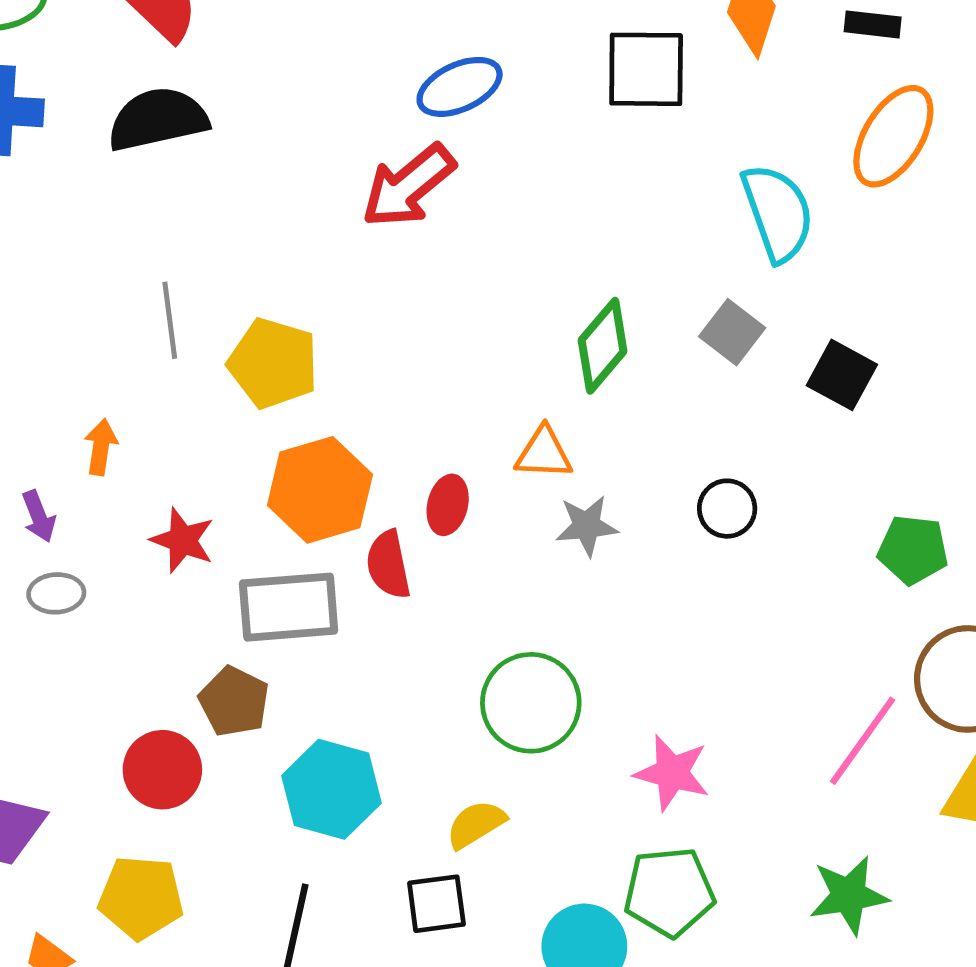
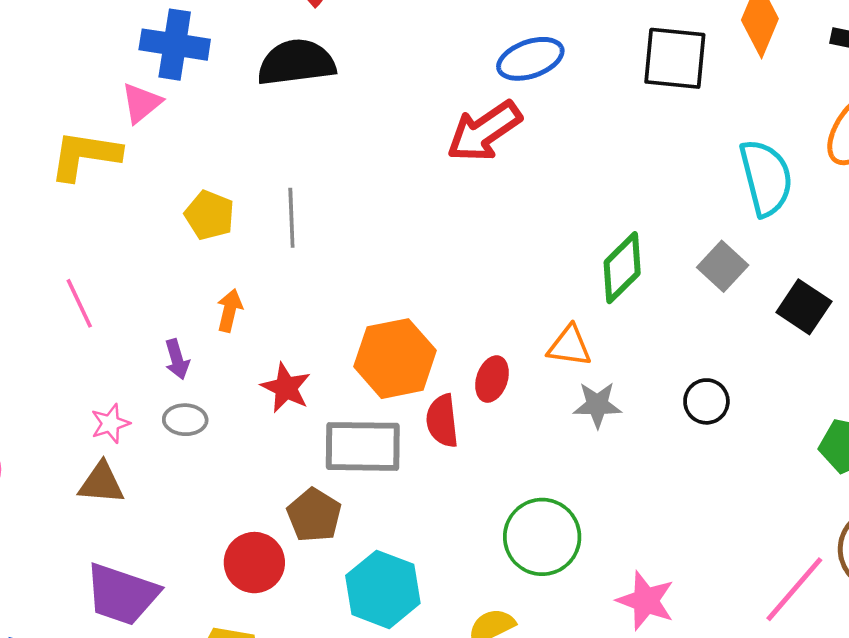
yellow pentagon: (273, 363) -> (210, 215), moved, size x0.7

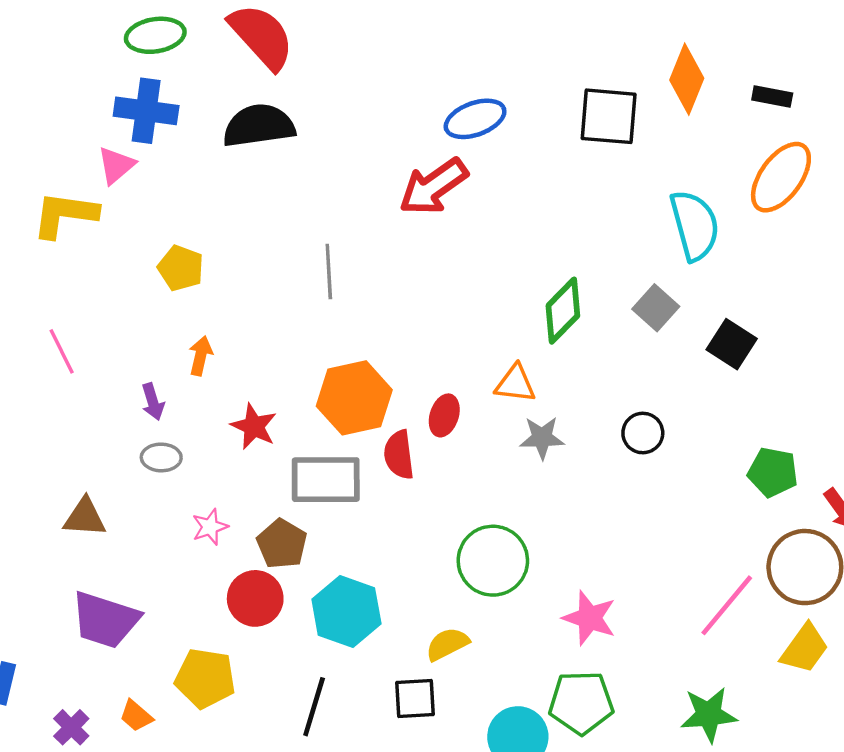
gray line: (291, 218) -> (329, 272), moved
pink star: (110, 424) -> (210, 527), moved
red circle: (254, 563) -> (255, 598), moved

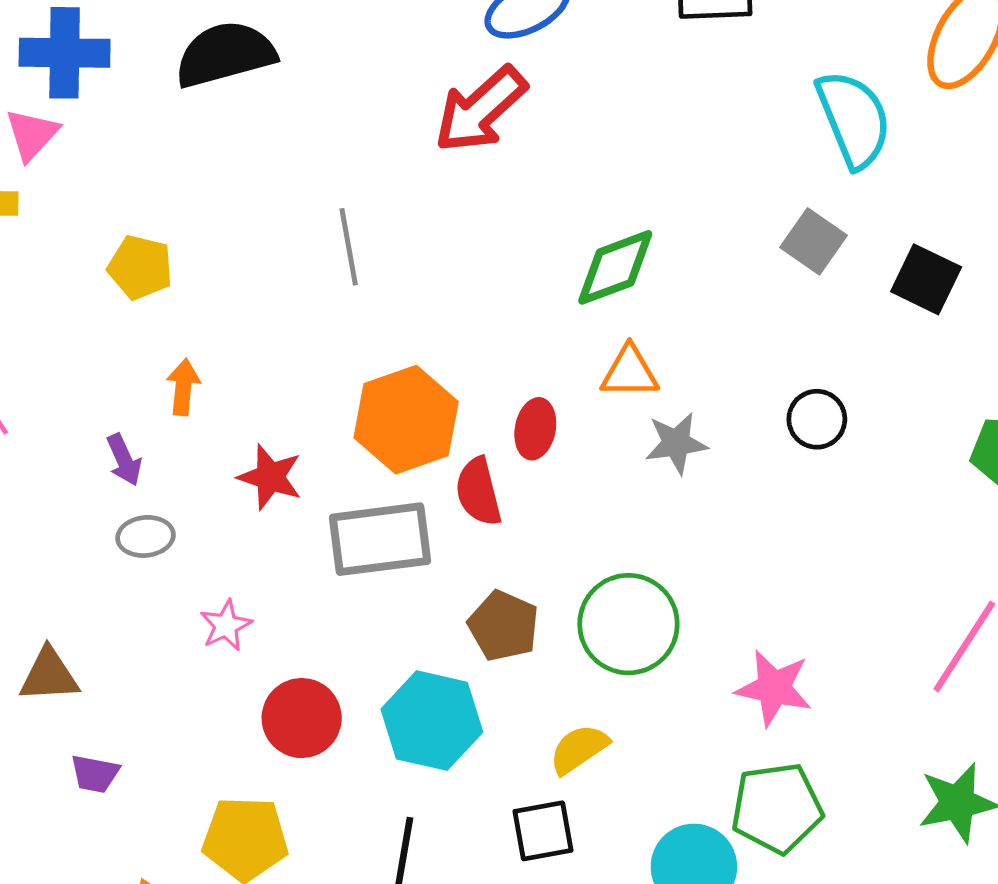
green diamond: (563, 311) -> (615, 267), moved, turned 32
brown triangle: (85, 517) -> (49, 675), moved
brown pentagon: (282, 544) -> (503, 626), moved
purple trapezoid: (105, 620) -> (95, 774), size x0.5

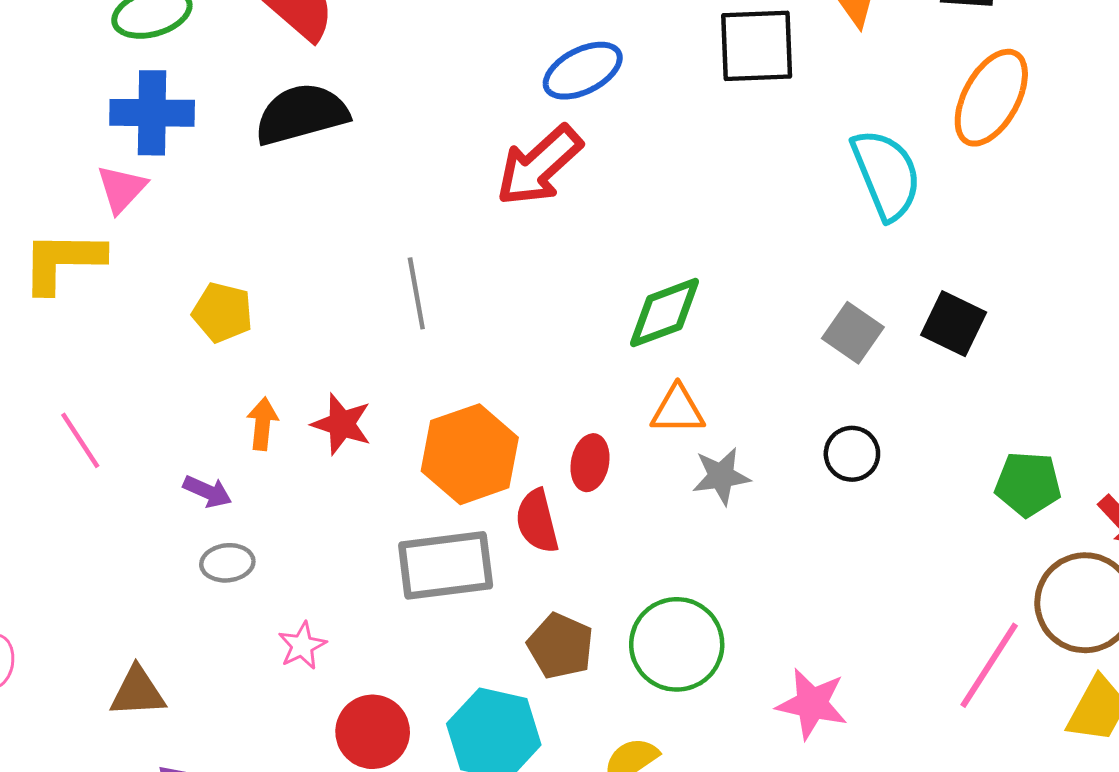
gray square: (813, 241) -> (853, 333), moved
purple arrow: (124, 460) -> (207, 491), turned -42
red star: (270, 477) -> (342, 424), moved

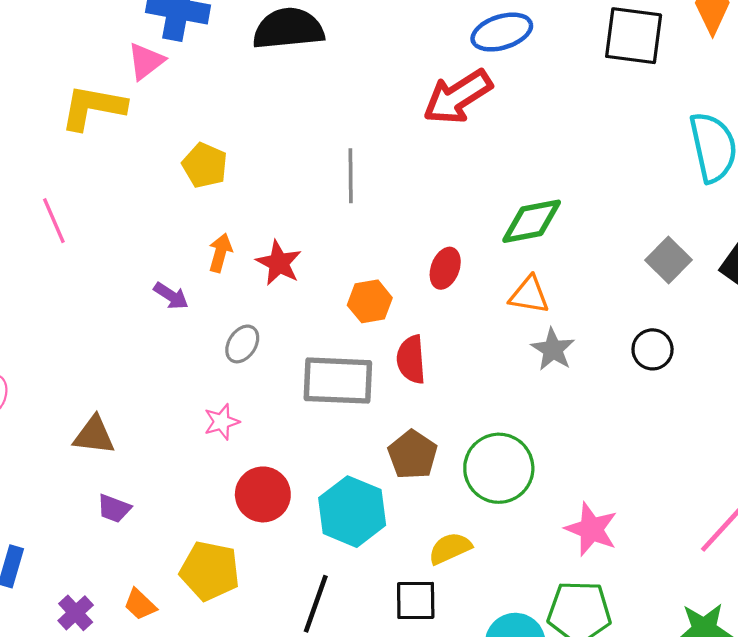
pink line: (80, 440) -> (54, 221), moved
orange hexagon: (470, 454) -> (370, 301), size x0.6
red ellipse: (590, 463) -> (445, 268), moved
gray star: (721, 476) -> (553, 349), turned 30
gray ellipse: (227, 563) -> (242, 344), moved, turned -60

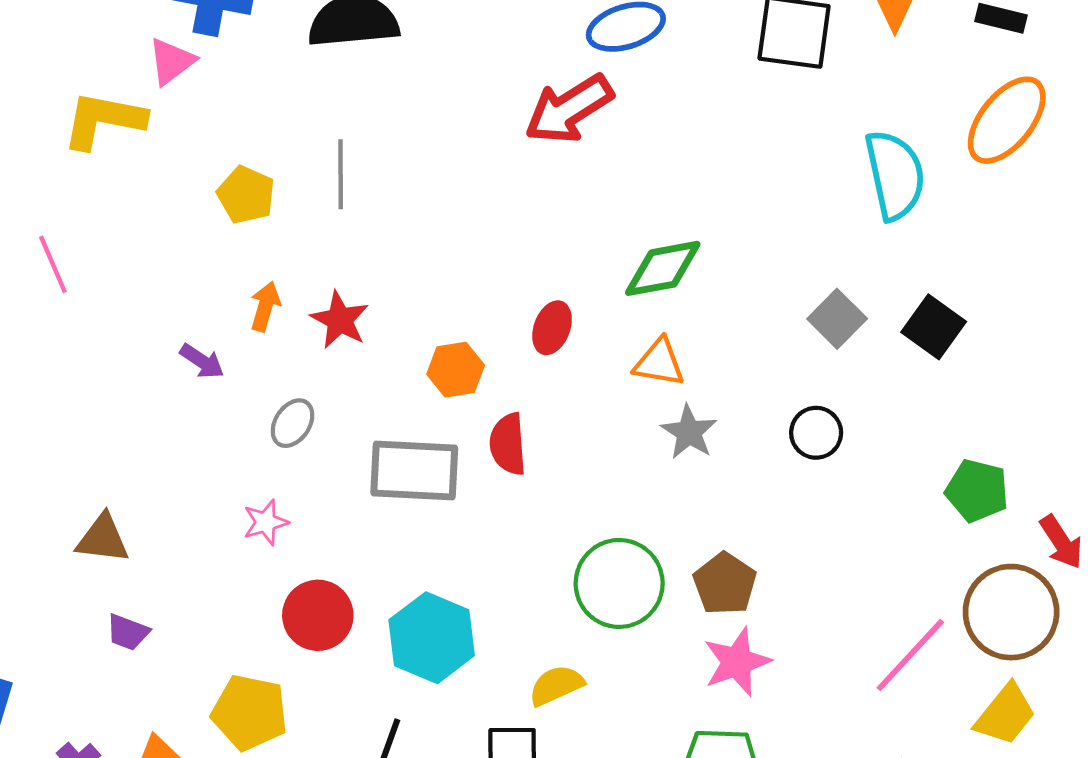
gray line: (351, 176) -> (341, 174), moved
brown pentagon: (413, 455) -> (725, 584), moved
pink star: (591, 529) -> (737, 662), turned 30

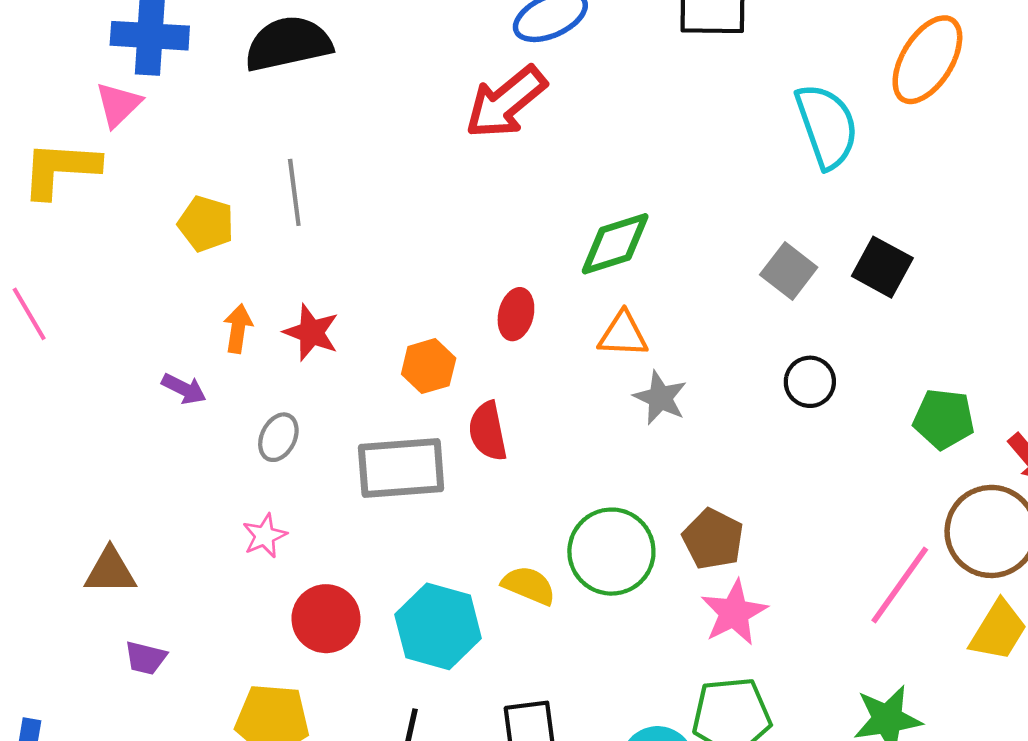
black circle: (816, 433) -> (810, 382), moved
yellow semicircle: (556, 685) -> (529, 585), moved, turned 54

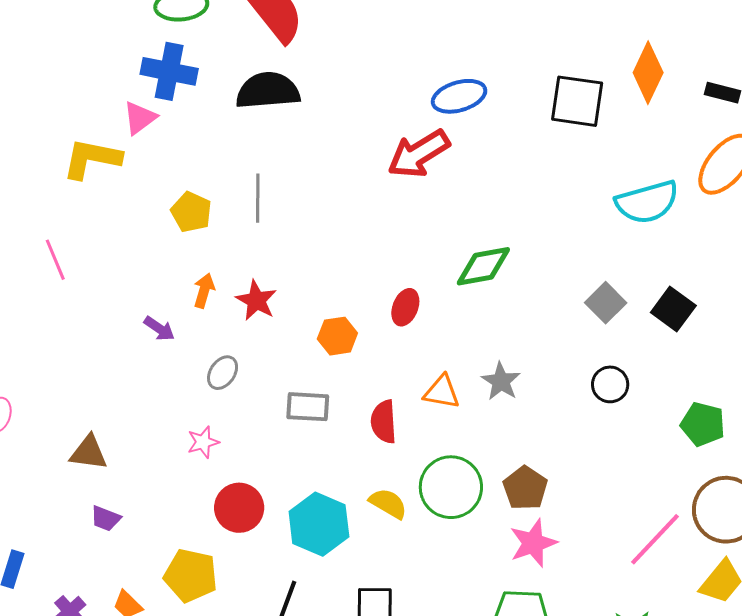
cyan semicircle: (827, 126) -> (647, 202), turned 86
orange triangle: (623, 334) -> (442, 392), moved
red semicircle: (488, 431) -> (384, 422), moved
gray rectangle: (401, 468) -> (308, 407), size x0.7

